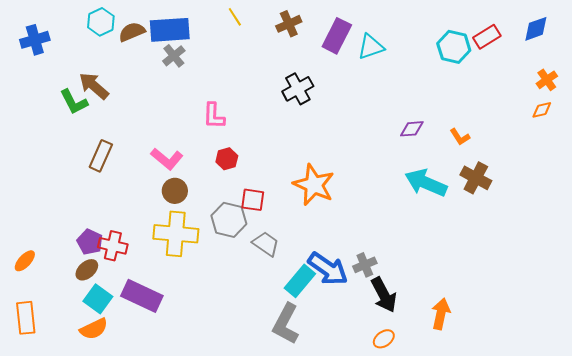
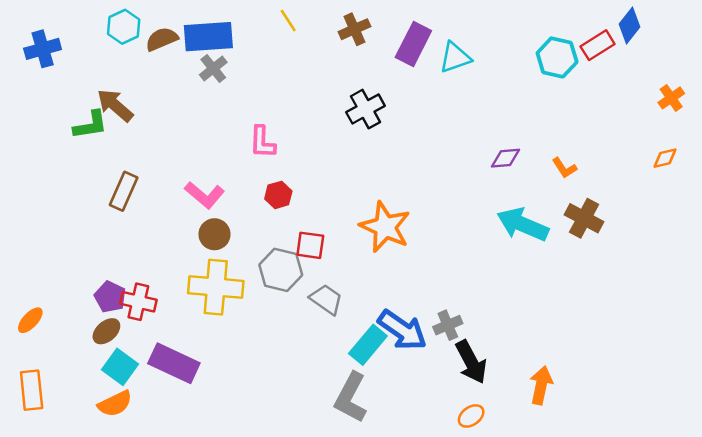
blue diamond: (536, 29) -> (629, 26), moved, turned -32
green L-shape: (74, 102) -> (90, 125), turned -72
orange diamond: (542, 110) -> (665, 158), moved

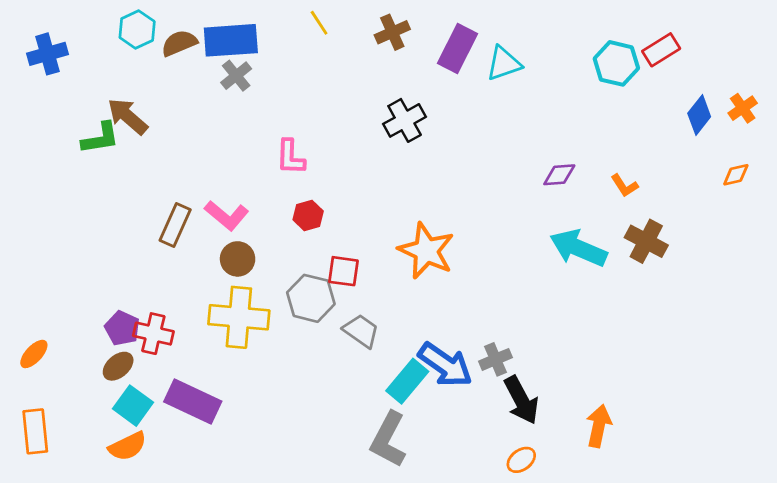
blue diamond: (629, 26) -> (699, 115), moved
brown rectangle: (124, 191) -> (175, 225), moved

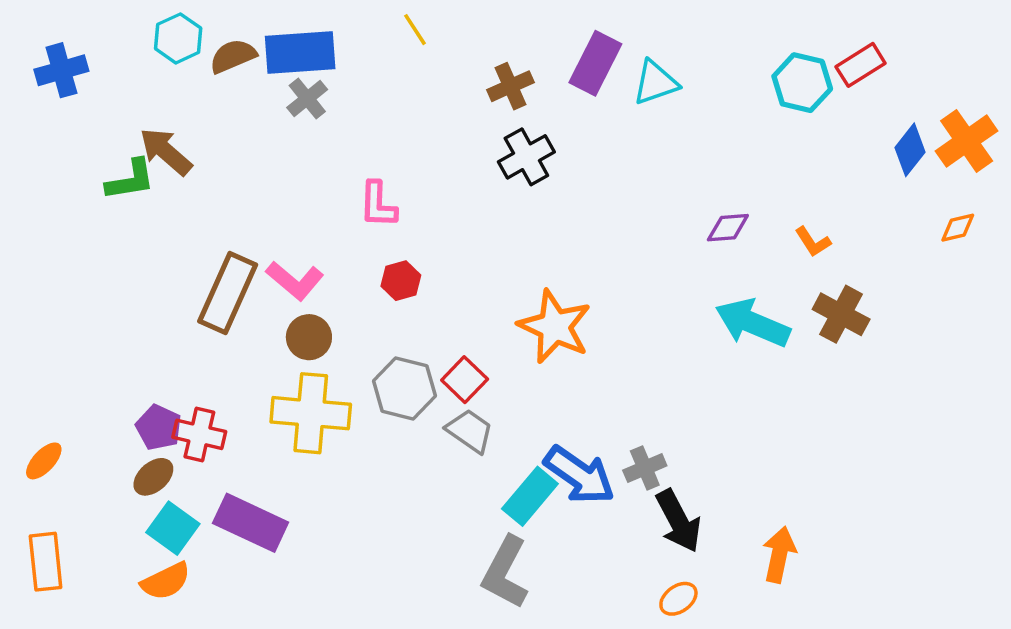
brown cross: (392, 32) -> (510, 86), moved
orange cross: (743, 108) -> (967, 141), size x1.6
brown rectangle: (175, 225) -> (228, 293), size x1.4
red square: (343, 271) -> (465, 380), moved, turned 36

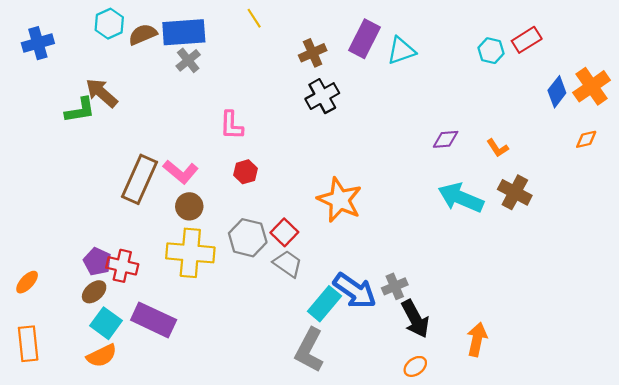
cyan hexagon: (802, 83) -> (491, 51), size x0.7

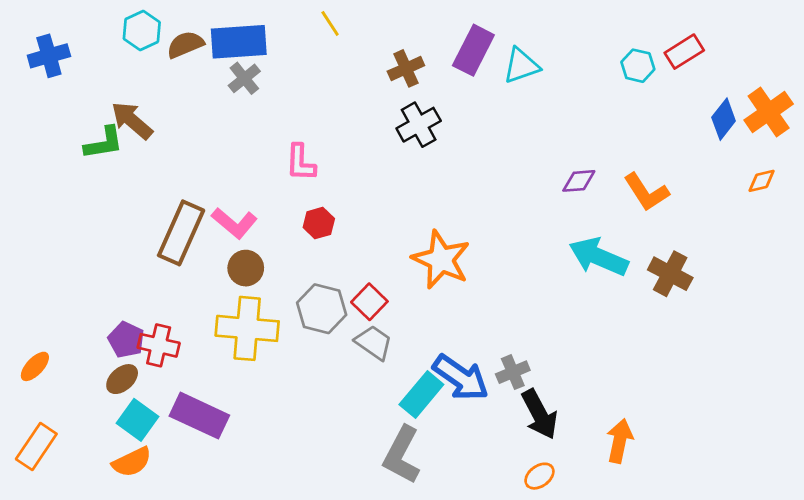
orange L-shape: (497, 148) -> (646, 192), size x1.6
brown cross: (515, 192) -> (670, 274), moved
orange rectangle: (28, 344) -> (36, 447), turned 40

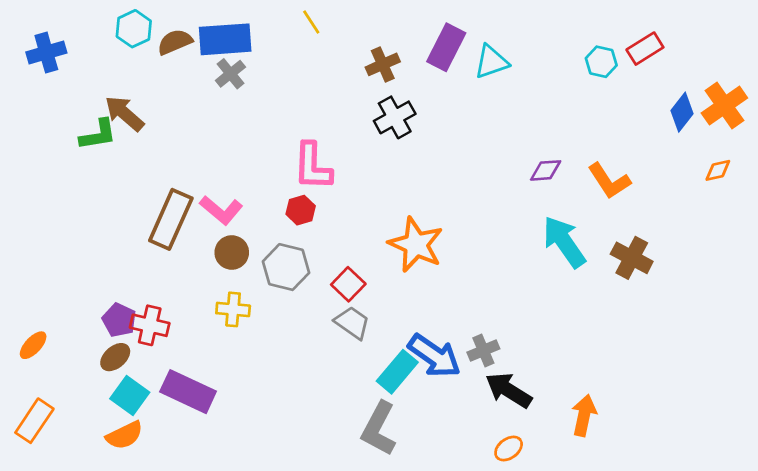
pink L-shape: (301, 163) -> (313, 166), moved, size x1.4
cyan arrow: (599, 257) -> (564, 242), turned 32
gray hexagon: (322, 309) -> (286, 267), moved
yellow cross: (247, 328) -> (233, 309), size x0.6
black arrow: (539, 414) -> (509, 390), turned 150

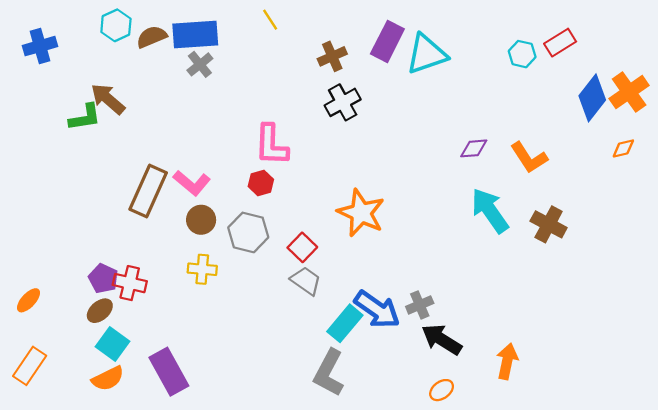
cyan triangle: (491, 62) -> (427, 54), size x1.4
blue diamond: (682, 112) -> (592, 98), size x1.4
purple rectangle: (188, 392) -> (169, 372), moved, turned 36

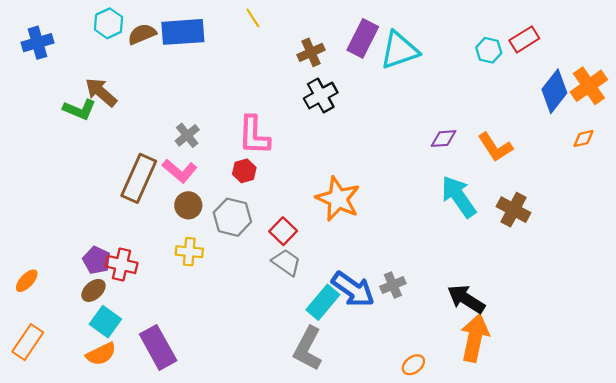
gray cross: (200, 64) -> (187, 135), moved
green L-shape: (85, 117) -> (79, 109), turned 32
black arrow: (442, 339) -> (466, 299), moved
orange arrow: (507, 361) -> (475, 338), size x1.4

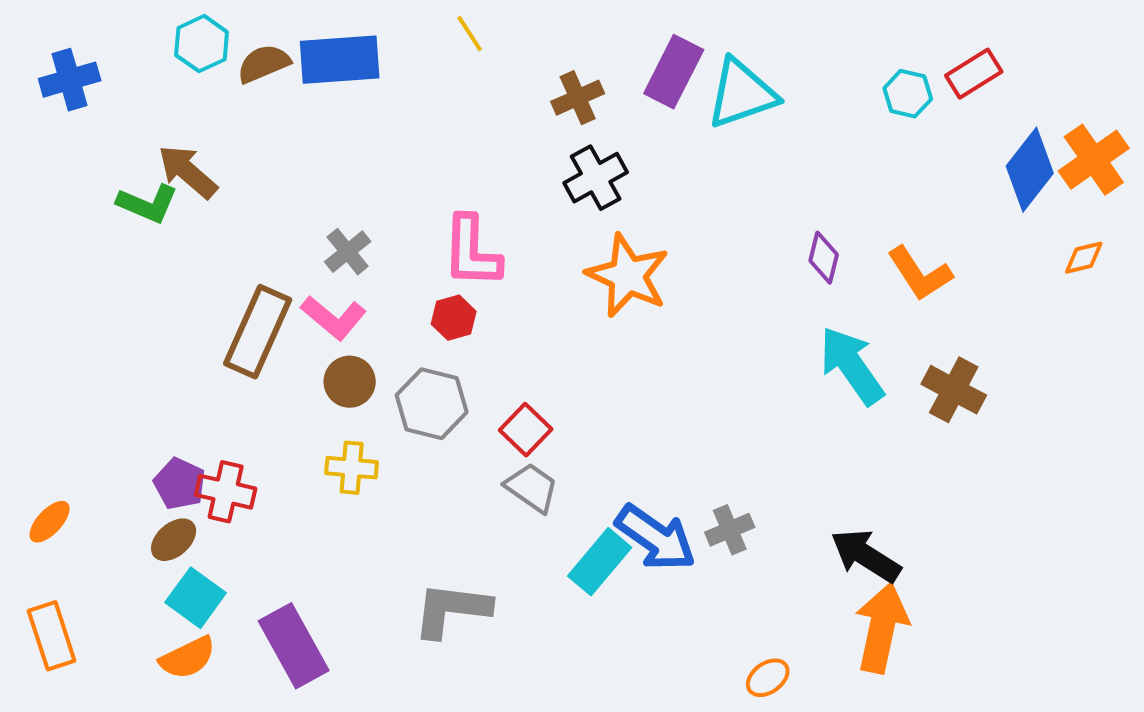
purple diamond: (444, 139) -> (824, 258), turned -72
orange star: (338, 199) -> (628, 276), moved
orange rectangle: (28, 342) -> (52, 636), turned -52
gray L-shape: (308, 349) -> (452, 610), moved, turned 69

